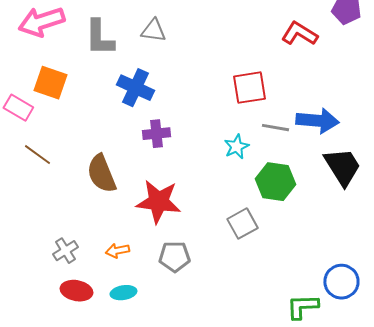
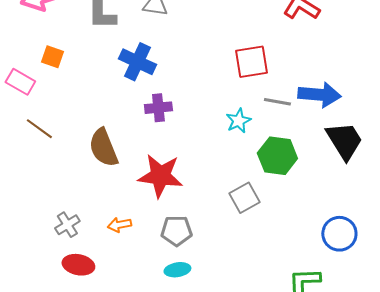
orange square: (50, 83) -> (52, 57), size x0.7
blue circle: (341, 282) -> (339, 234), moved
cyan ellipse: (123, 293) -> (177, 270), moved

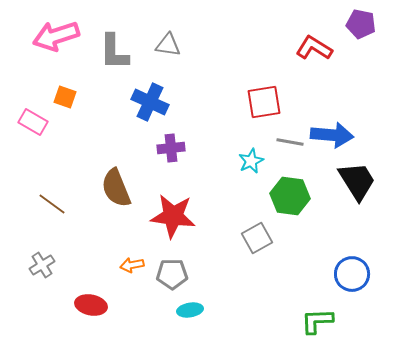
brown line: (39, 129) -> (52, 204), moved
gray cross: (67, 225) -> (42, 265), moved
gray pentagon: (176, 231) -> (172, 274), moved

